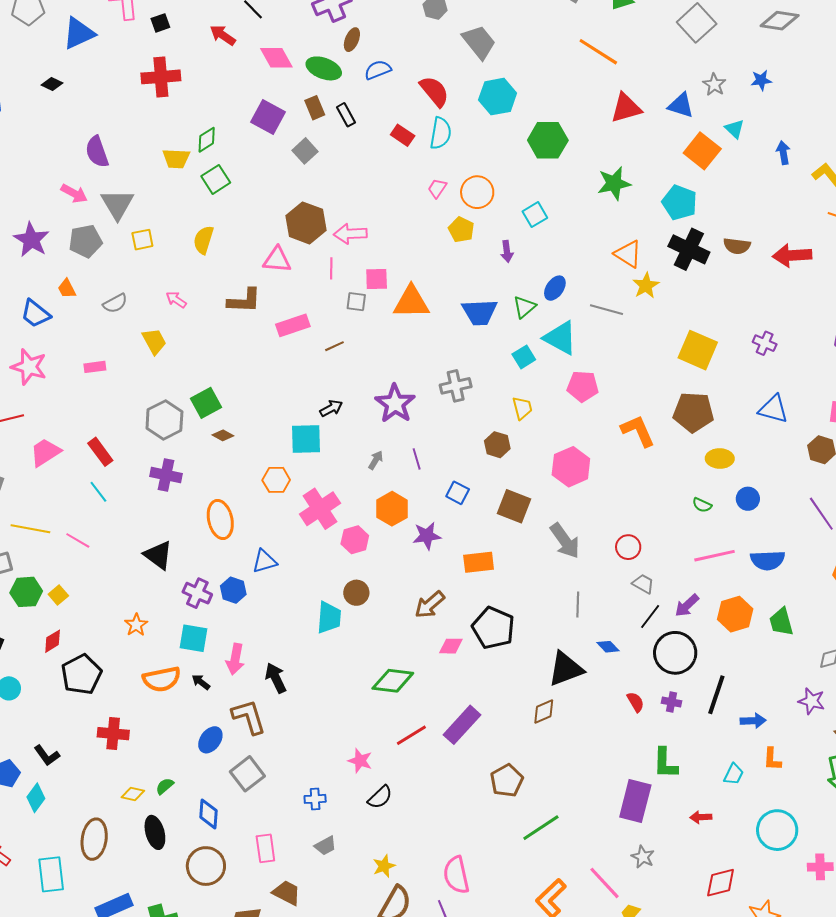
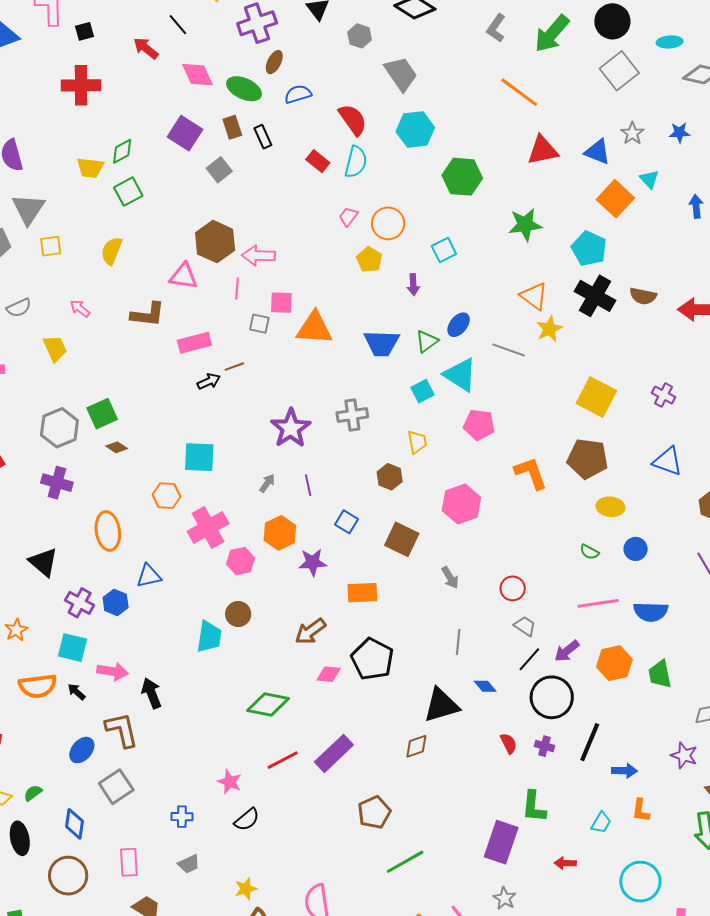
black arrow: (331, 408) -> (209, 381), moved
gray arrow: (565, 541) -> (450, 578), size x0.6
pink arrow: (235, 659) -> (112, 671), turned -96

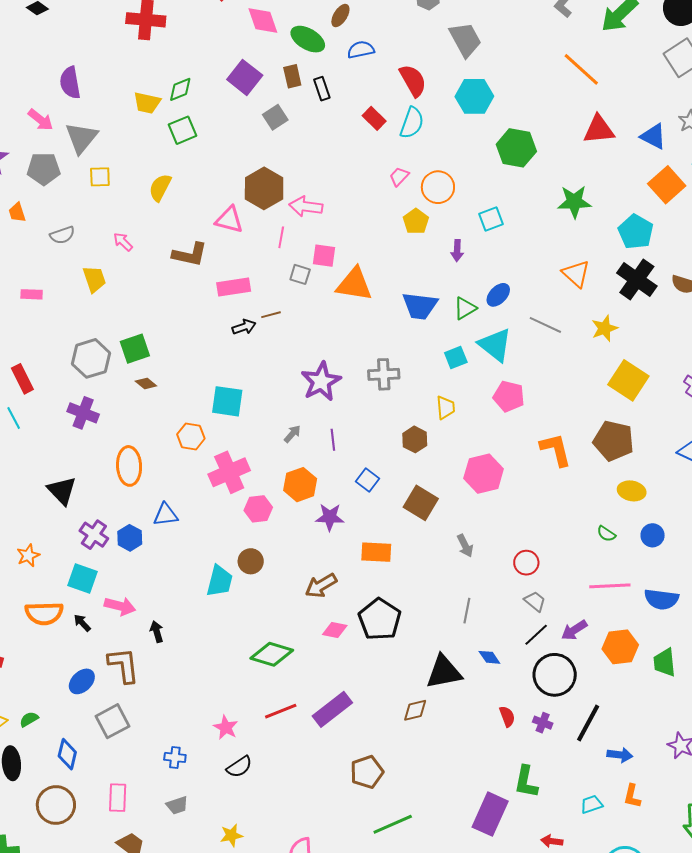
yellow star: (549, 329) -> (605, 328), moved
black arrow: (152, 693) -> (157, 632), size x0.7
cyan trapezoid: (601, 823) -> (592, 804), turned -145

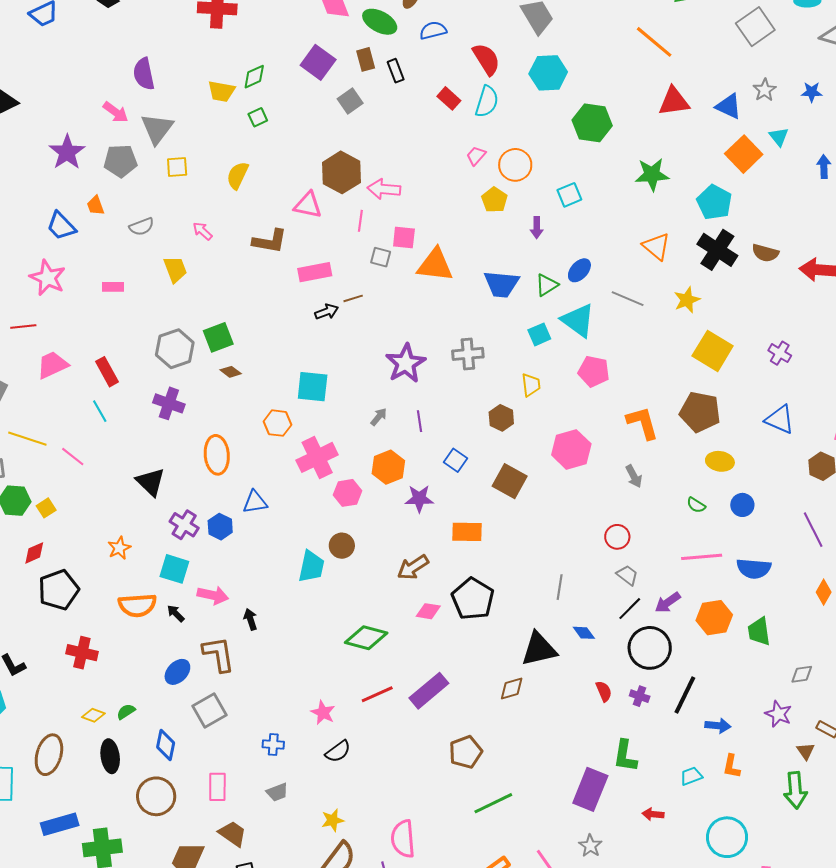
green square: (182, 130) -> (258, 117), size x0.7
gray arrow: (465, 546) -> (634, 476), moved

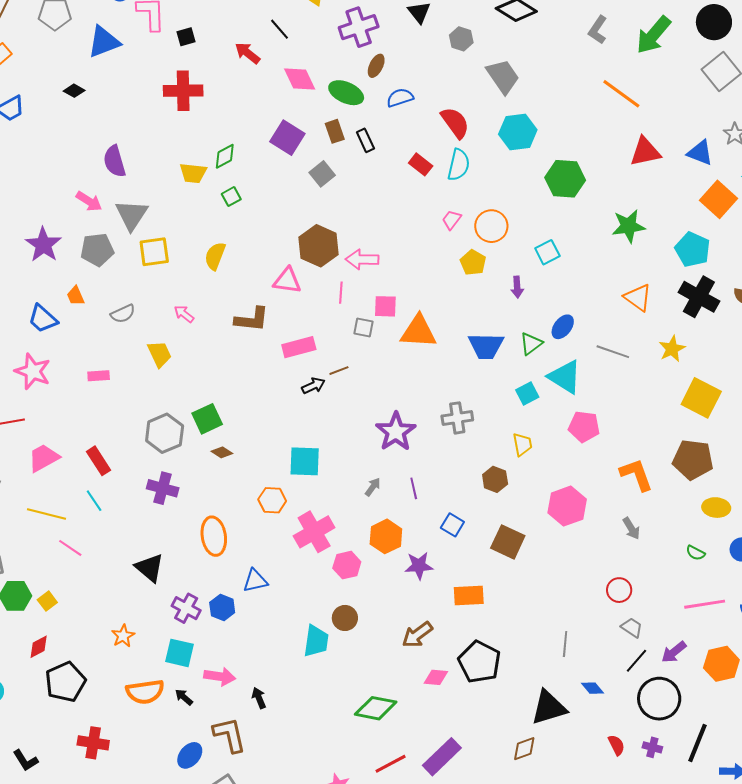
yellow square: (177, 167) -> (154, 252), size x1.4
yellow line: (27, 439) -> (47, 514), moved

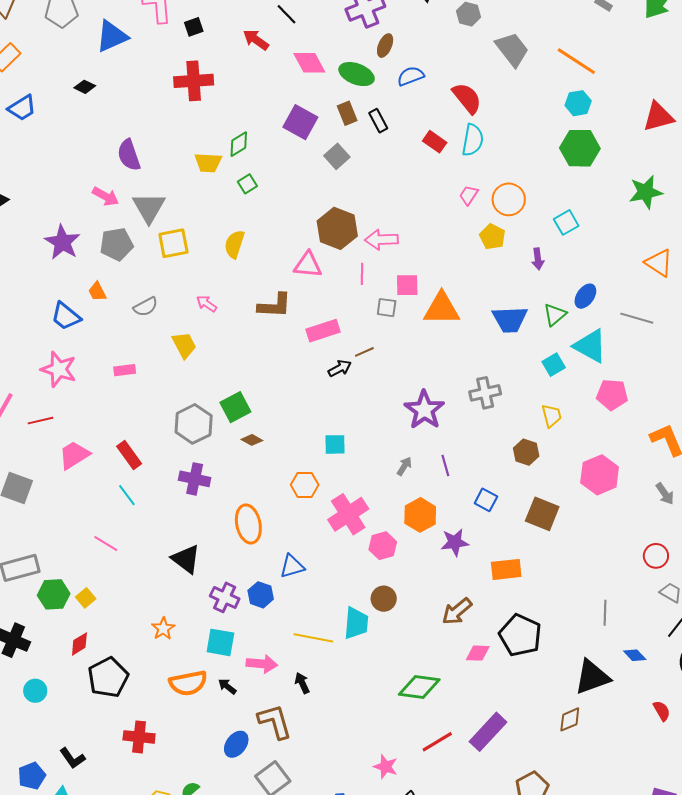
orange line: (621, 94) -> (576, 61), moved
cyan hexagon: (518, 132) -> (578, 103), moved, size x0.7
cyan square: (305, 461) -> (335, 444), size x0.7
yellow line: (47, 514) -> (313, 638), moved

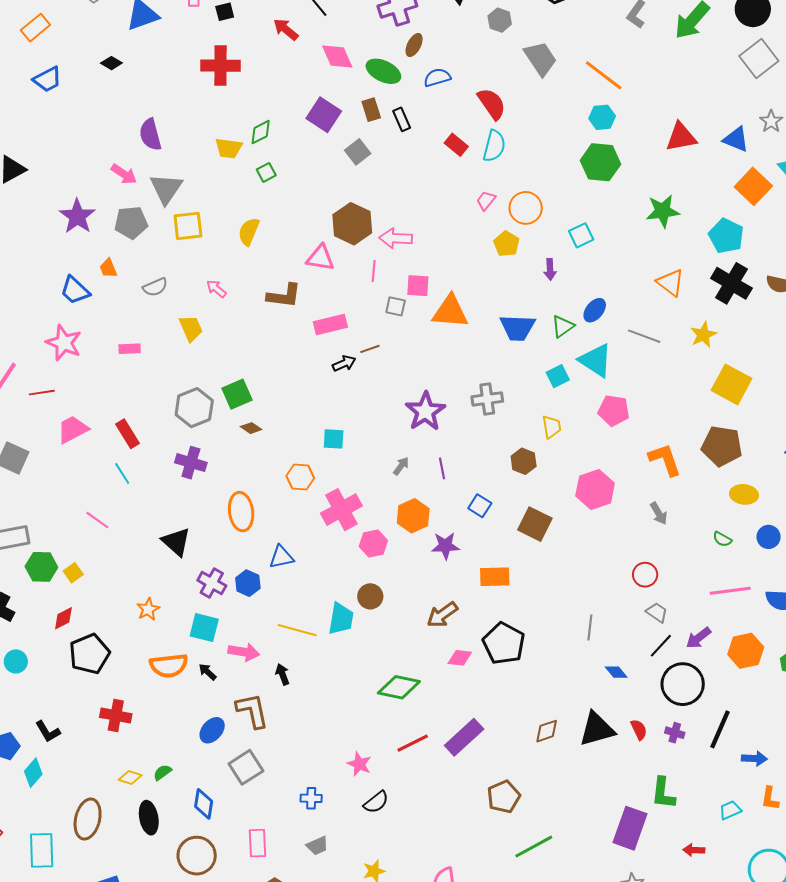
black triangle: (592, 677) -> (597, 729), moved

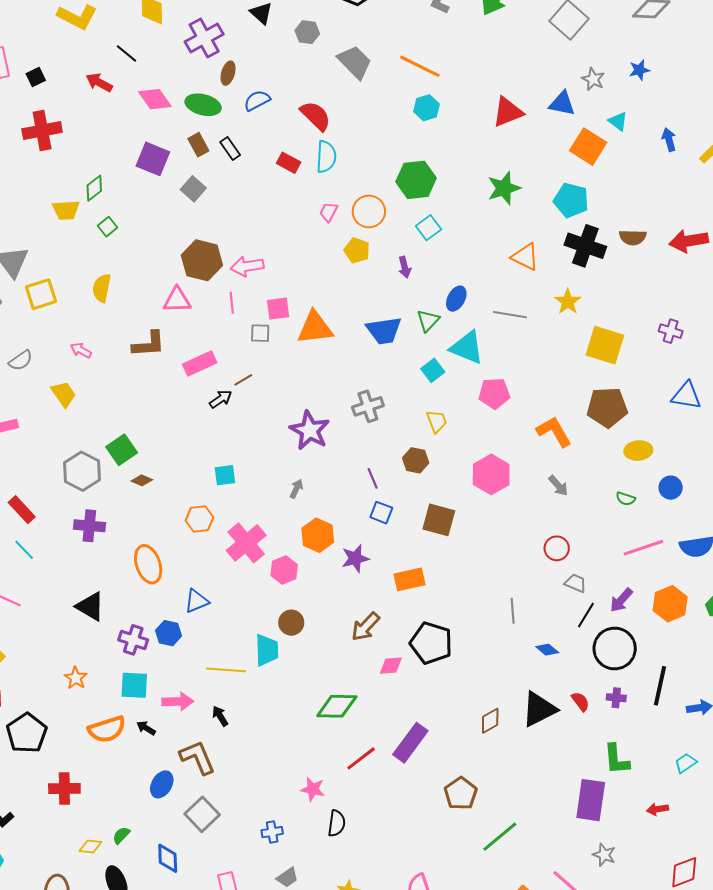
green hexagon: (600, 162) -> (416, 180), moved
purple line: (442, 468) -> (373, 478), moved
black semicircle: (376, 802) -> (337, 823), turned -32

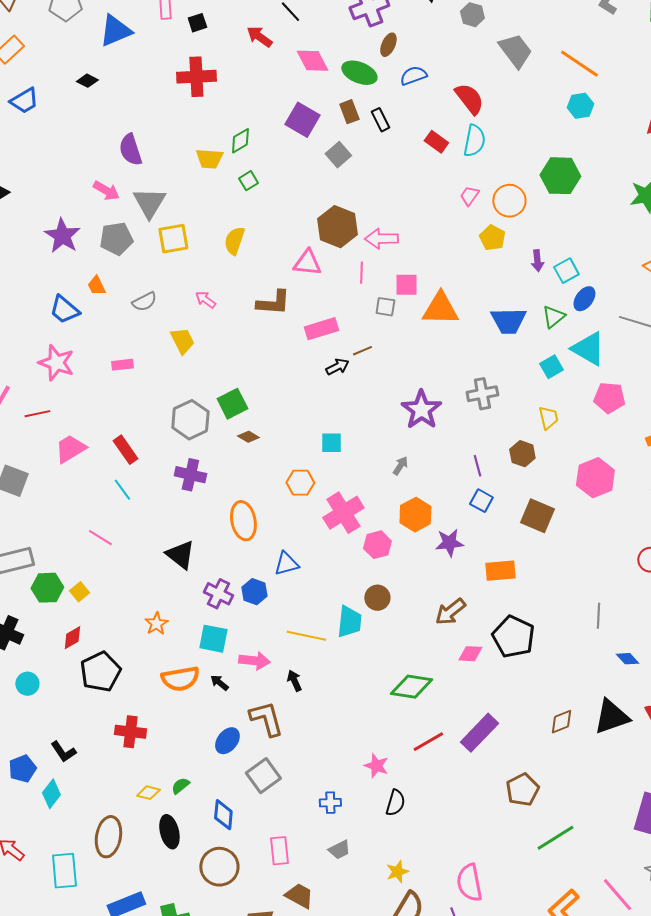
cyan square: (429, 228) -> (566, 271), moved

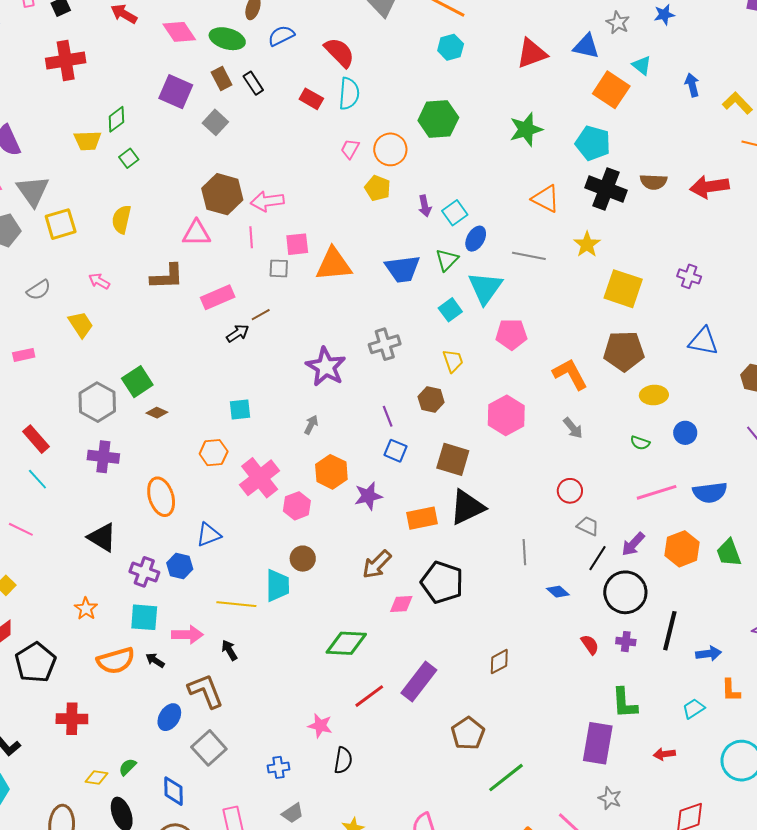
cyan triangle: (588, 349) -> (485, 288), turned 42
black triangle: (611, 717) -> (467, 507), moved

